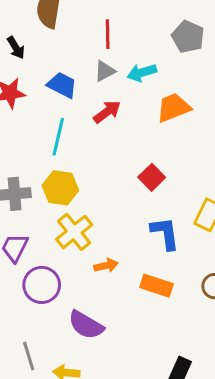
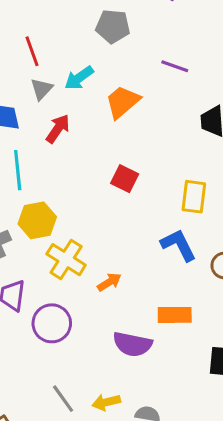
blue L-shape: (165, 233) -> (179, 245), moved
orange rectangle: (157, 286) -> (175, 315), moved
purple semicircle: (86, 325) -> (132, 344), moved

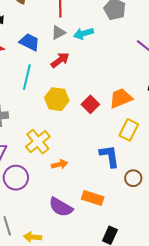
orange trapezoid: (123, 102) -> (121, 98), moved
yellow hexagon: (37, 220) -> (57, 99), moved

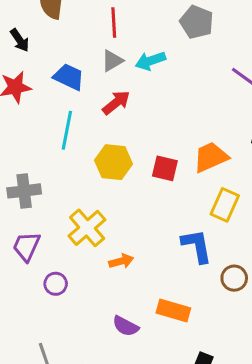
red square: (90, 104) -> (165, 168), turned -30
purple circle: (16, 178) -> (56, 284), size x0.6
purple semicircle: (61, 207) -> (126, 326), size x0.7

